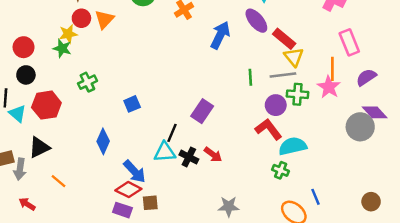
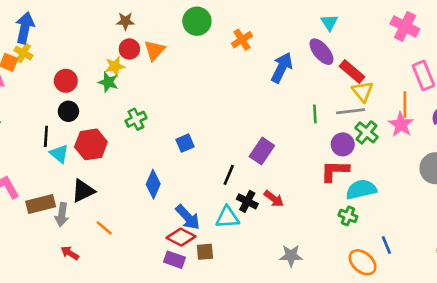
green cross: (297, 94) -> (367, 132), turned 35
red L-shape: (268, 129) -> (335, 171), turned -52
cyan triangle: (165, 152) -> (227, 217), moved

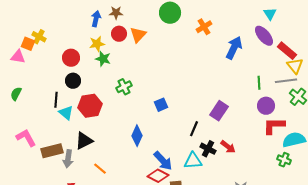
blue arrow: (25, 28) -> (96, 19), moved, size x0.7
yellow star: (115, 66) -> (97, 44), moved
purple circle: (343, 144) -> (266, 106), moved

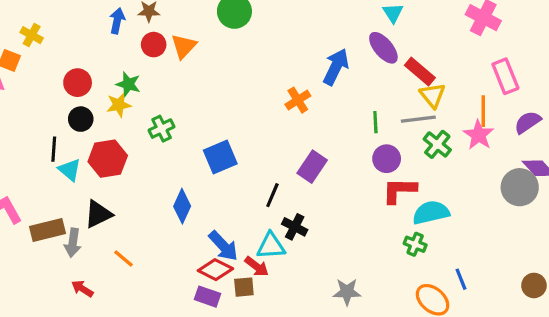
orange cross: (204, 27) -> (298, 100), moved
yellow cross: (39, 37) -> (32, 35), moved
yellow star: (97, 44) -> (119, 105), moved
blue square: (161, 105) -> (220, 157), size x1.5
red arrow: (228, 147) -> (257, 266), moved

